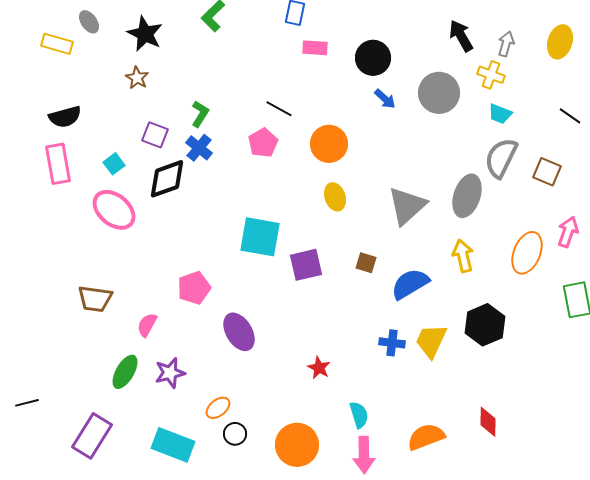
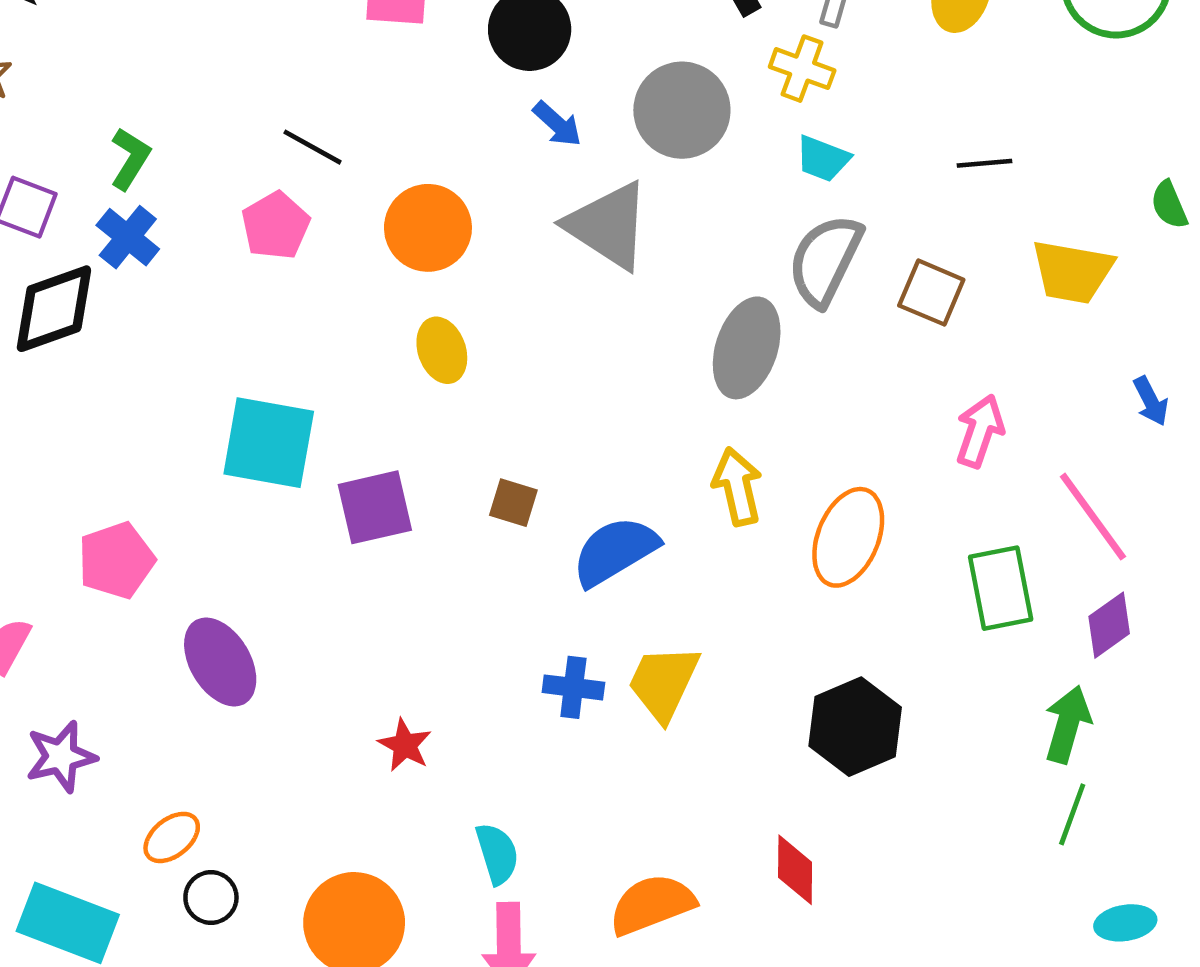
black line: (570, 116) -> (984, 163), turned -40
gray triangle: (407, 206) -> (608, 226), moved, turned -45
orange ellipse: (527, 253) -> (848, 537), moved
black hexagon: (485, 325) -> (855, 727), moved

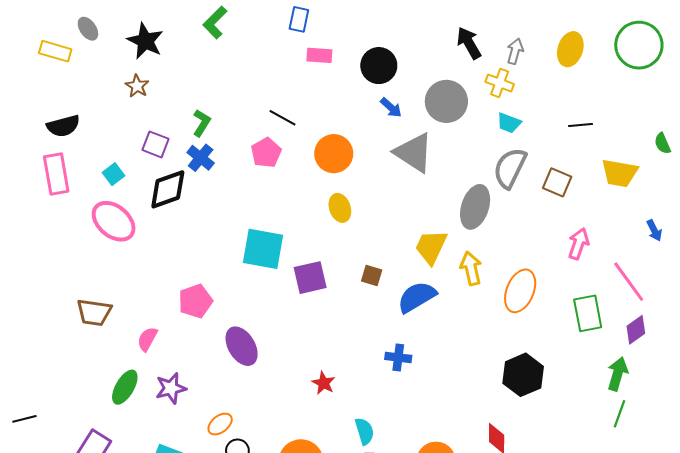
yellow trapezoid: (663, 683) -> (431, 247), moved

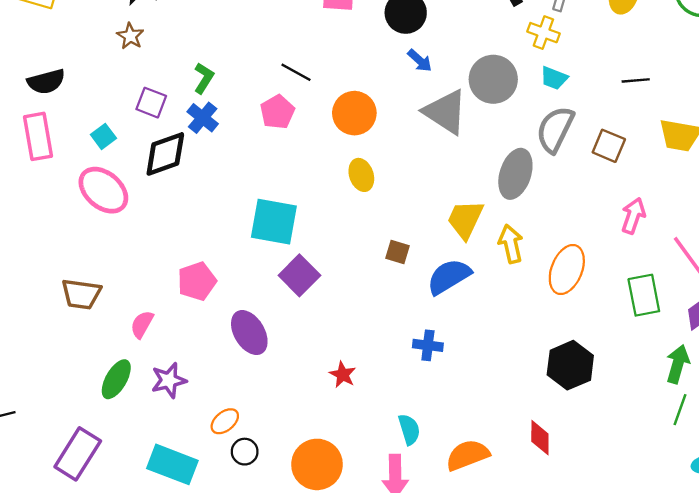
gray circle: (446, 101) -> (493, 79), moved
purple square: (310, 278) -> (299, 275), moved, turned -32
cyan semicircle: (364, 431) -> (409, 429), moved

